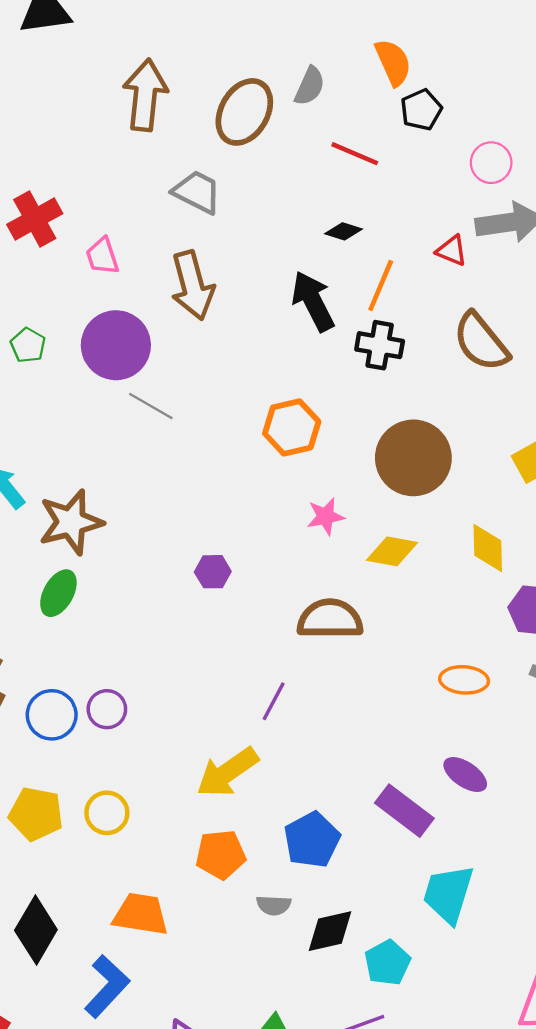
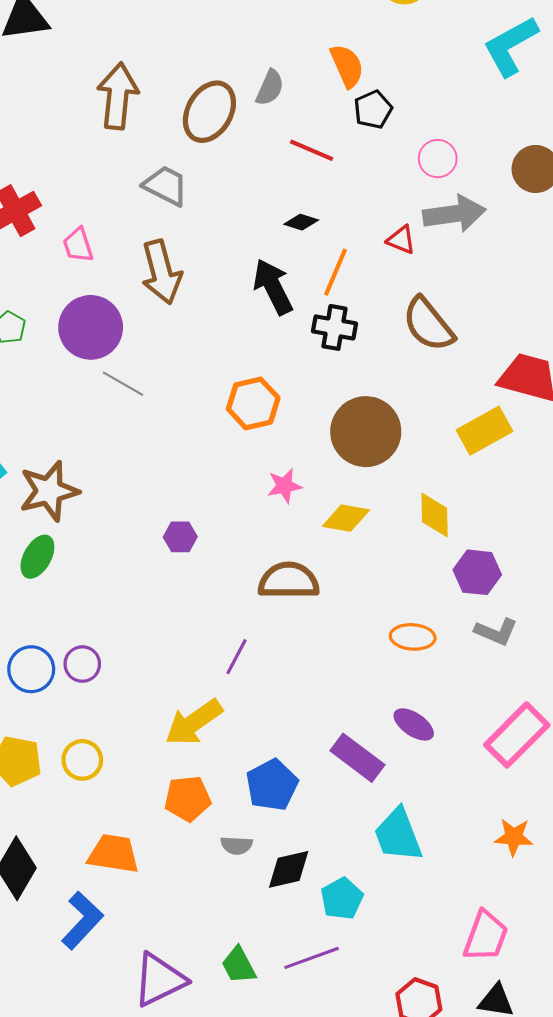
cyan trapezoid: (448, 894) -> (398, 835), turned -38

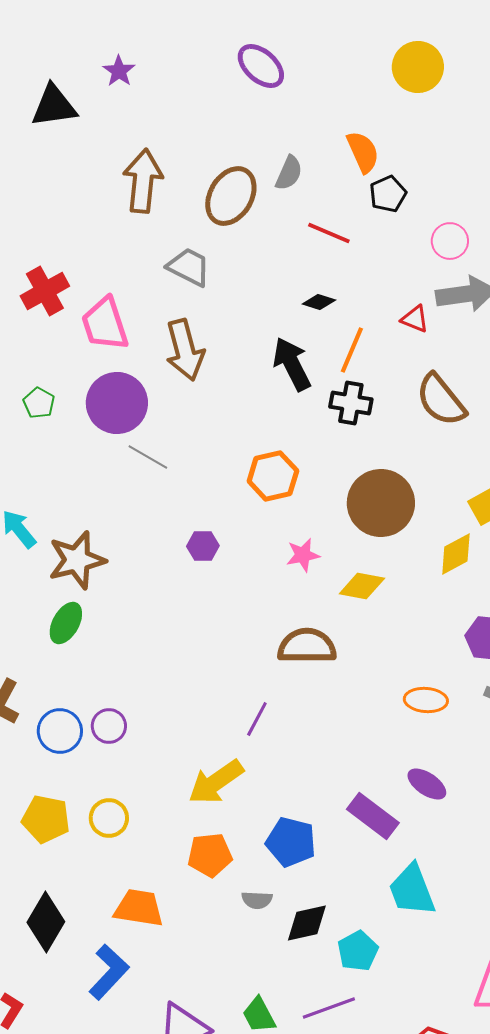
pink trapezoid: (78, 245) -> (105, 324), size x1.6
yellow diamond: (435, 515) -> (456, 554), moved, turned 63
purple hexagon: (180, 537) -> (203, 546), moved
blue pentagon: (272, 785) -> (291, 842), turned -30

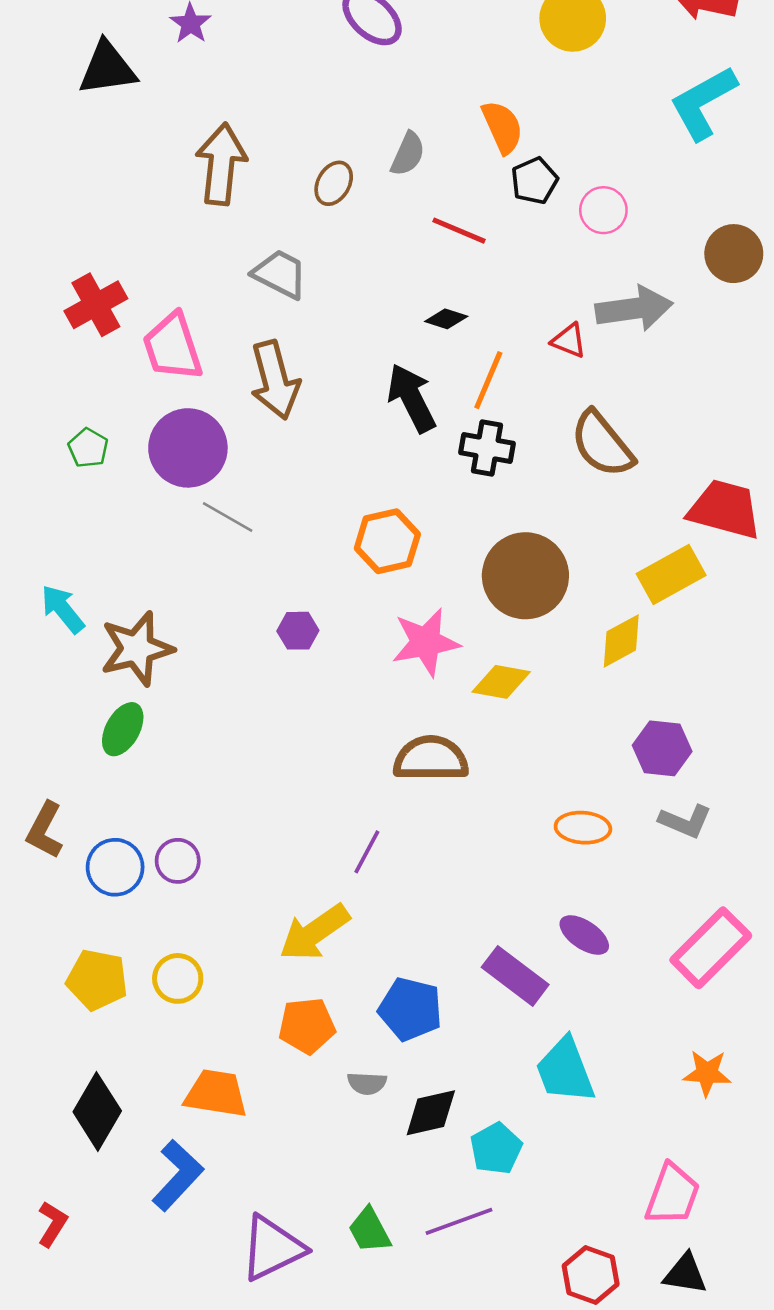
brown ellipse: (231, 196) -> (334, 183), size x0.6
pink circle: (450, 241) -> (603, 210), moved
pink star: (303, 555) -> (426, 642), size x1.6

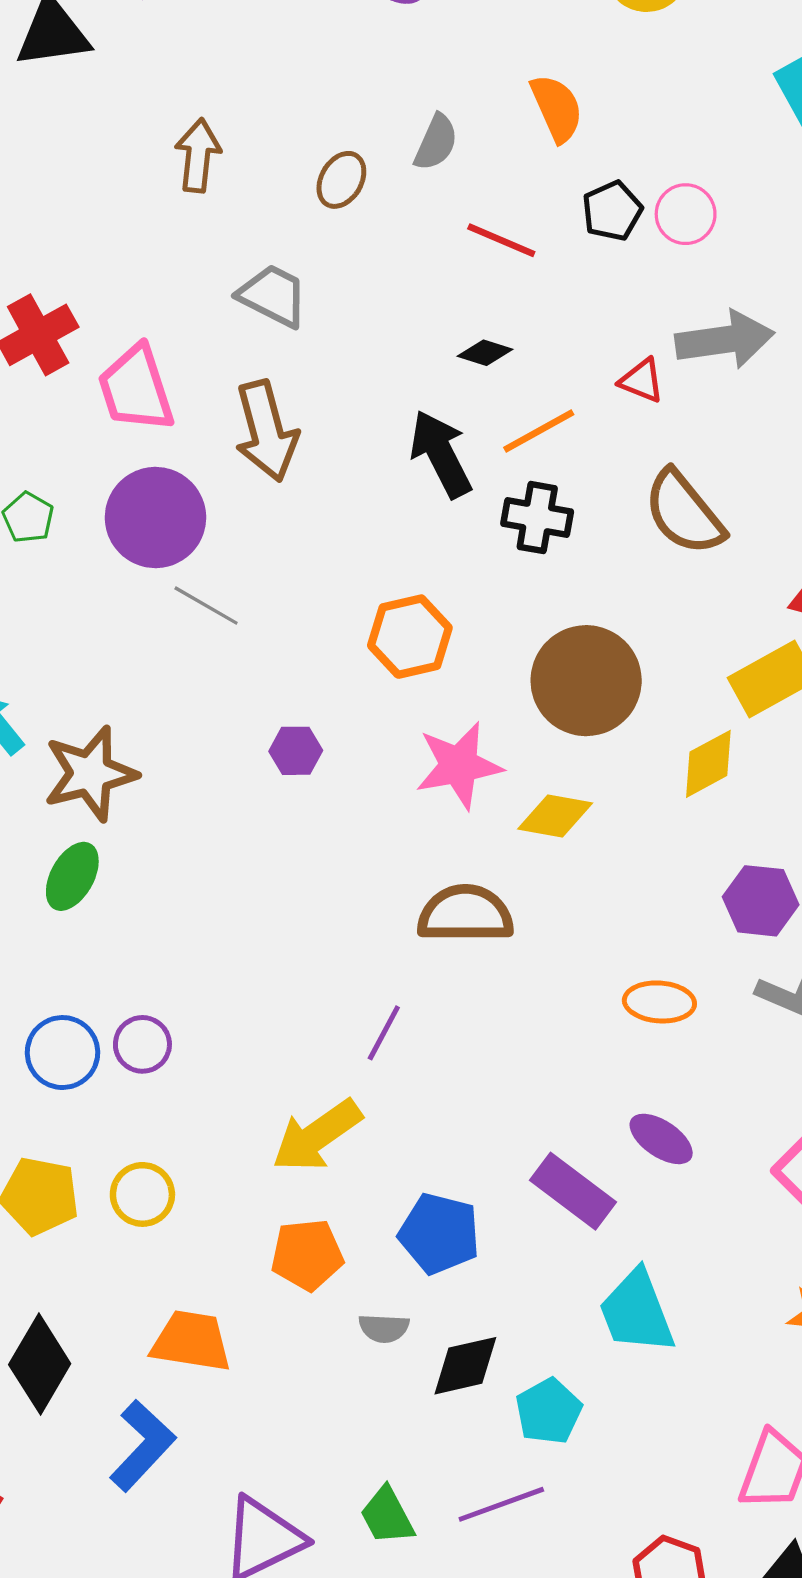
brown arrow: (221, 164) -> (198, 155), size x0.7
black pentagon: (534, 181) -> (612, 211), moved
orange line: (488, 380) -> (539, 431), turned 38

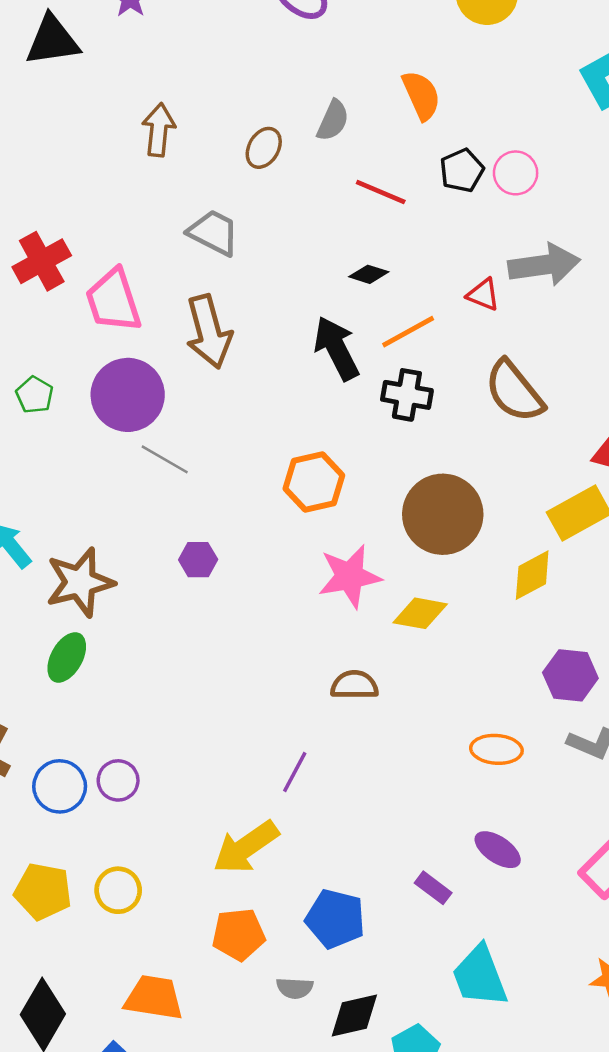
purple hexagon: (296, 751) -> (198, 560), moved
brown semicircle: (465, 914) -> (354, 685), size x0.7
purple rectangle: (573, 1191) -> (433, 888), size x0.6

